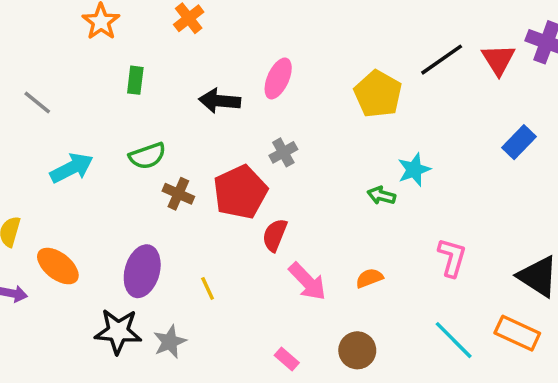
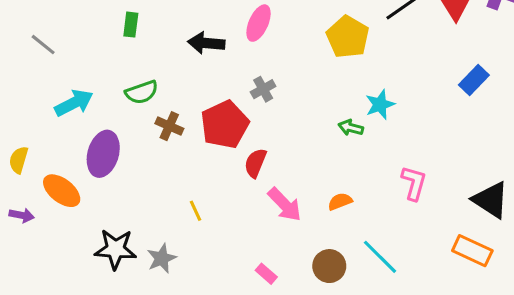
purple ellipse: (142, 271) -> (103, 154), moved
cyan line: (454, 340) -> (380, 257), moved

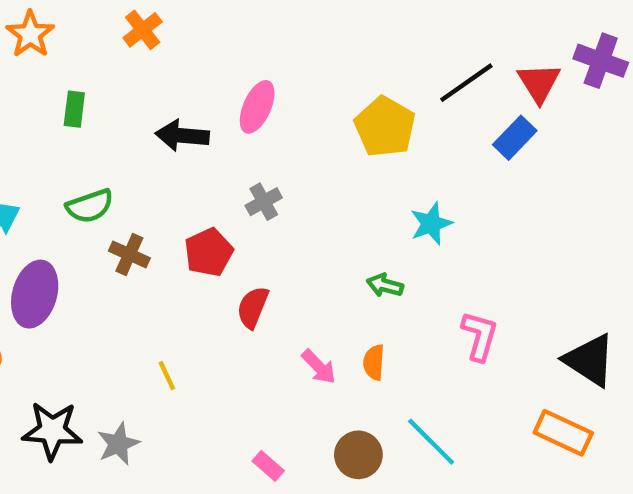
blue rectangle: (474, 80) -> (515, 138), moved
red pentagon: (225, 125) -> (209, 252), size x0.7
green arrow: (351, 128) -> (385, 285), moved
orange semicircle: (340, 201) -> (374, 362), turned -65
pink arrow: (285, 205) -> (319, 367), moved, size x0.7

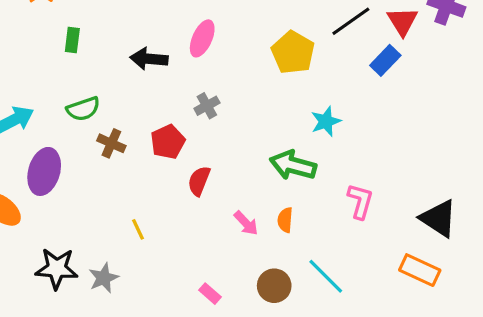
green arrow: (385, 285) -> (293, 165), size x1.8

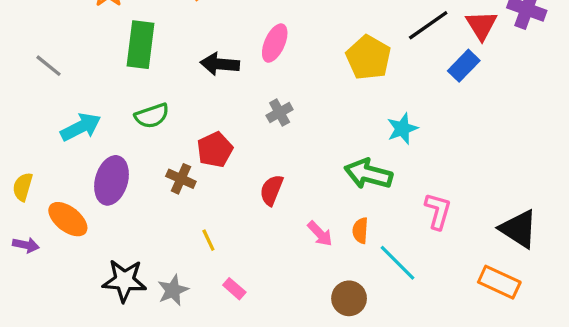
green rectangle: (72, 40) -> (141, 45), size x1.8
red pentagon: (168, 142) -> (215, 150), moved
brown cross: (111, 143) -> (181, 179), moved
cyan line: (326, 276) -> (397, 263), moved
pink rectangle: (210, 294) -> (234, 289), moved

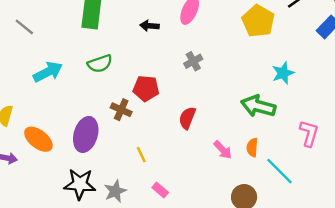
black arrow: (220, 64) -> (150, 26), size x0.7
red pentagon: (215, 150) -> (146, 88), turned 30
purple ellipse: (111, 180) -> (86, 134), moved

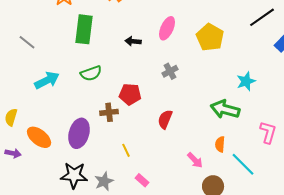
yellow pentagon: (258, 21) -> (210, 37), moved
brown cross: (121, 110) -> (109, 112), turned -30
pink arrow: (223, 150) -> (195, 160), moved

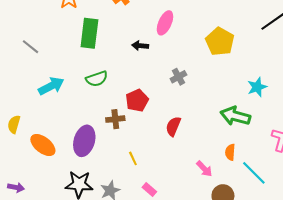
pink ellipse: (167, 28) -> (165, 23), moved
red pentagon: (130, 94) -> (137, 100), turned -30
purple arrow: (13, 153) -> (16, 187), moved

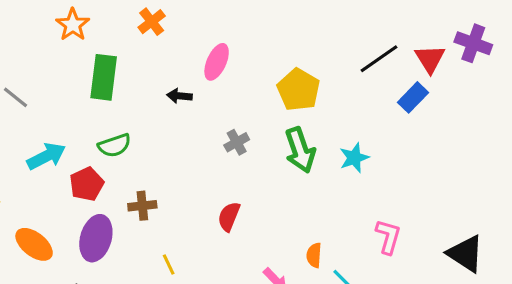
red pentagon: (137, 100) -> (87, 184), moved
green arrow: (235, 116) -> (300, 150), moved, turned -124

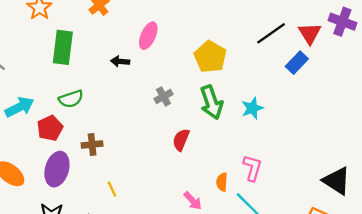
red semicircle: (229, 217) -> (181, 140), moved
pink L-shape: (388, 237) -> (252, 168), moved

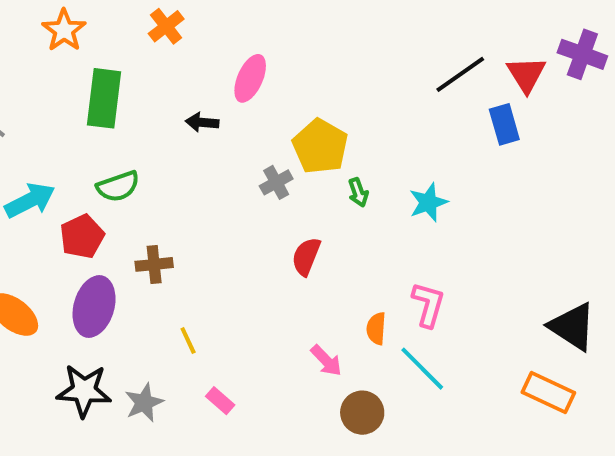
yellow pentagon: (210, 57) -> (320, 146), moved
blue rectangle: (297, 63) -> (504, 124), turned -60
green arrow: (211, 102) -> (358, 192), size x0.5

